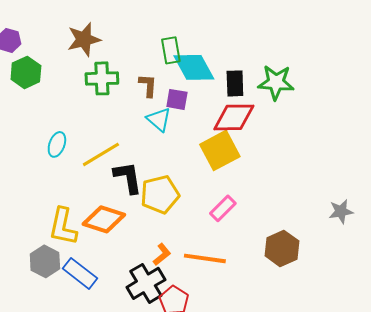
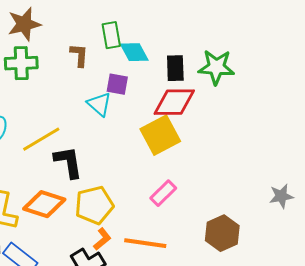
cyan diamond: (194, 67) -> (134, 52), size x0.7
green cross: (102, 78) -> (21, 63), moved
brown L-shape: (148, 85) -> (79, 55), moved
yellow pentagon: (160, 194) -> (94, 205), moved

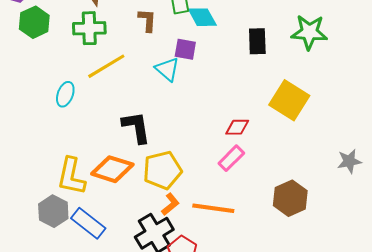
green star: (216, 67) -> (309, 32), moved
black rectangle: (175, 68) -> (257, 41), moved
red diamond: (174, 102) -> (237, 127), moved, size x0.6
yellow square: (160, 135) -> (289, 100), moved, turned -30
yellow line: (41, 139) -> (106, 66), moved

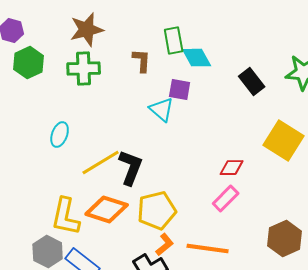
black rectangle: (257, 41) -> (252, 82), turned -36
yellow line: (106, 66) -> (101, 163), moved
black L-shape: (136, 127) -> (131, 168), turned 30

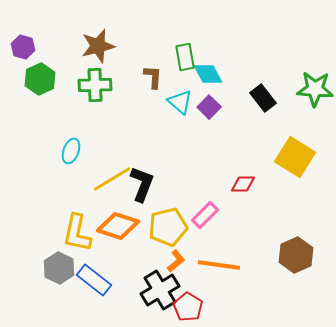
purple square: (180, 90) -> (209, 107), moved, turned 35
cyan triangle: (162, 110) -> (180, 102), moved
pink rectangle: (226, 199) -> (205, 215), moved

